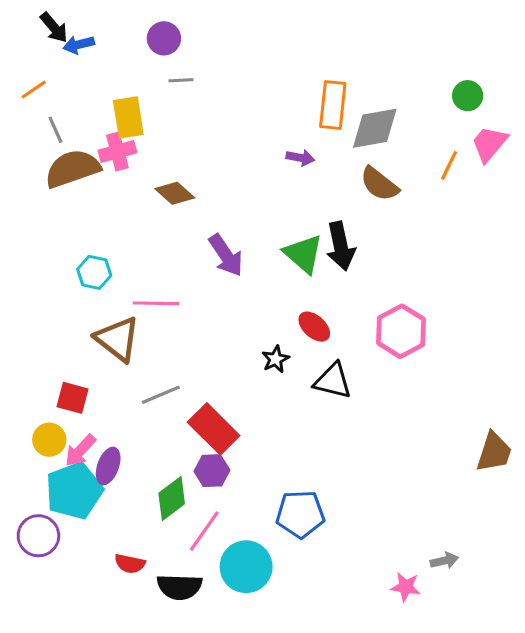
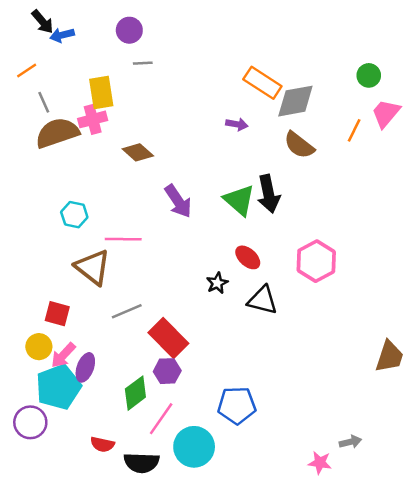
orange rectangle: (333, 105) -> (262, 83), turned -63

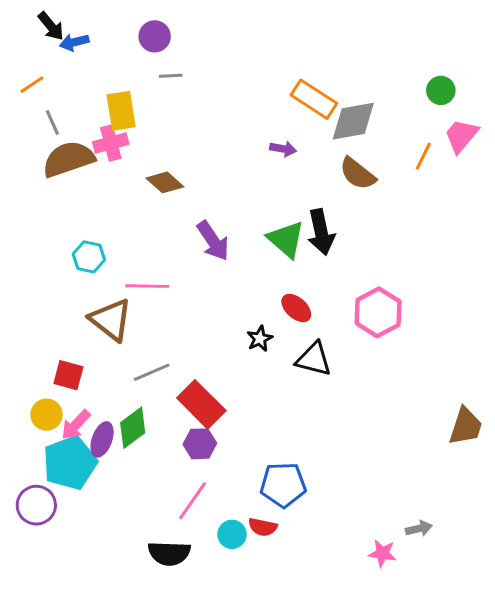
green diamond: (135, 393) -> (133, 428), moved
red semicircle: (102, 444) -> (263, 527), moved
cyan circle: (194, 447) -> (232, 534), size x0.6

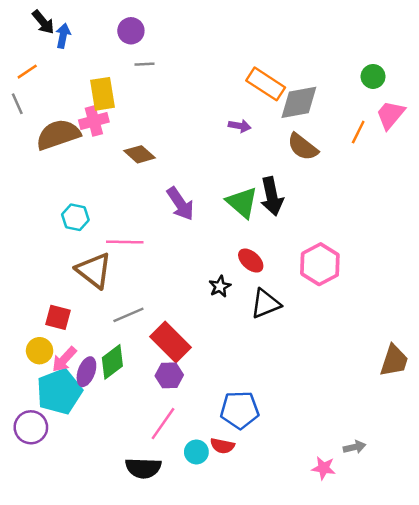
blue arrow: (74, 42) -> (63, 36), turned 115
gray line: (52, 123) -> (17, 104), moved
black triangle: (314, 359) -> (266, 304), turned -36

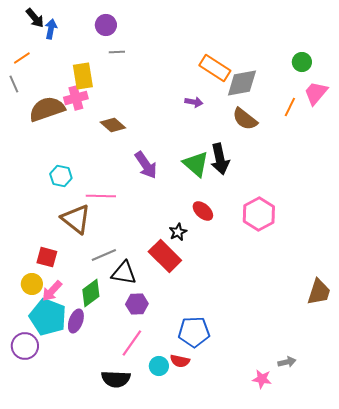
black triangle: (266, 304) -> (124, 273), moved, turned 32
red rectangle: (170, 342) -> (165, 256), moved
purple ellipse: (86, 372) -> (76, 321), moved
cyan pentagon: (59, 391) -> (48, 317), turned -30

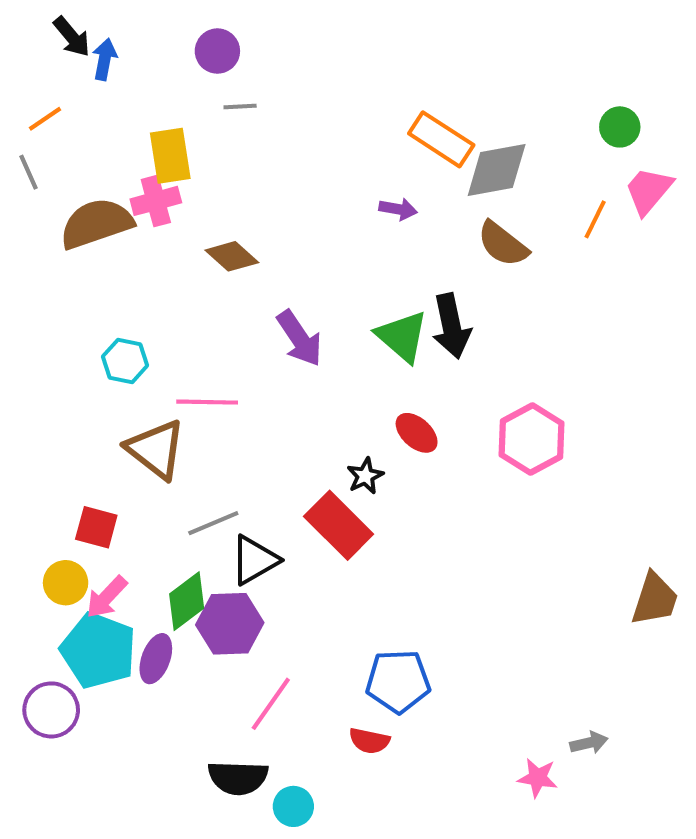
black triangle: (124, 273) -> (254, 560), turned -40
purple hexagon: (137, 304) -> (230, 624), moved, size x1.4
cyan circle: (159, 366) -> (293, 806), moved

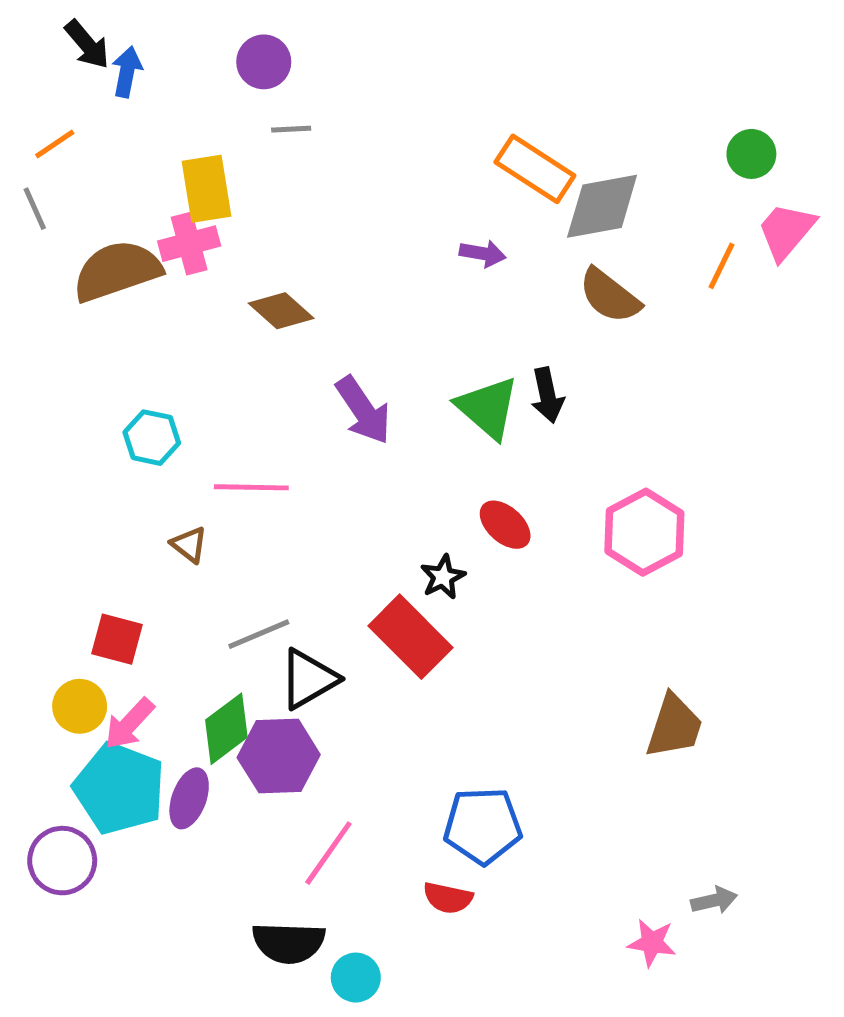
black arrow: (451, 326) -> (547, 395), size x0.7
brown triangle: (156, 449) -> (189, 545), size x0.5
brown trapezoid: (655, 599) -> (674, 726), moved

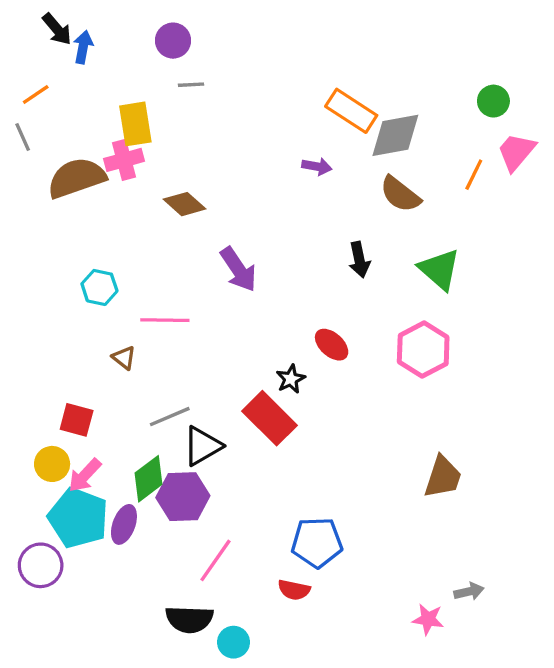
green triangle: (488, 408) -> (439, 269), moved

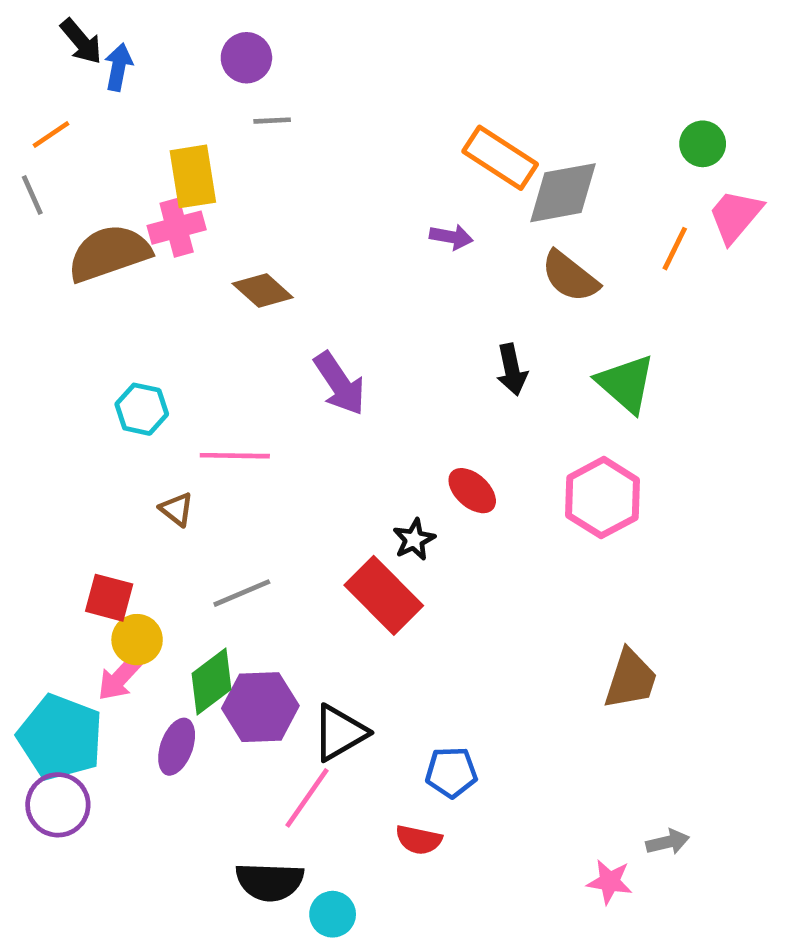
black triangle: (202, 446) -> (340, 733), moved
yellow circle: (52, 464) -> (137, 640), moved
cyan pentagon: (78, 518) -> (60, 737), moved
blue pentagon: (317, 542) -> (451, 772), size x0.7

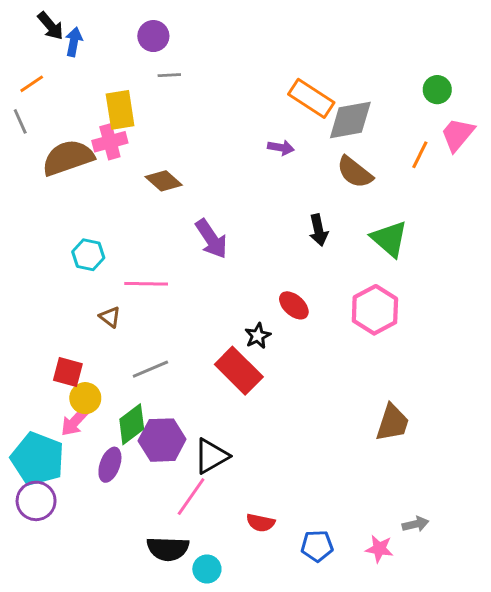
blue pentagon: (451, 772) -> (317, 546), moved

